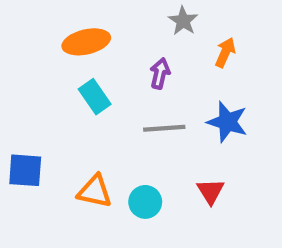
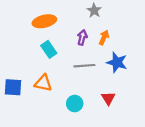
orange arrow: (225, 52) -> (104, 38), moved
orange triangle: (95, 191) -> (43, 83), moved

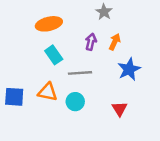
blue star: (117, 62) -> (129, 69), turned 30
gray line: (84, 66) -> (80, 73), moved
cyan circle: (75, 104) -> (75, 102), moved

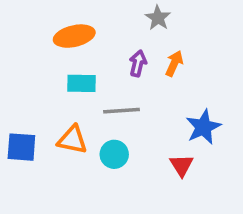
cyan rectangle: (54, 55) -> (81, 83), turned -54
blue star: (129, 69) -> (203, 127), moved

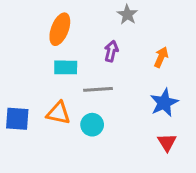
orange ellipse: (74, 36) -> (60, 29), turned -56
orange arrow: (174, 63) -> (161, 57), moved
red triangle: (182, 165) -> (167, 142), moved

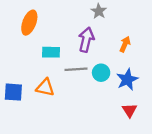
orange ellipse: (60, 29) -> (29, 23), moved
purple arrow: (111, 51) -> (86, 40), size x1.5
cyan circle: (92, 125) -> (101, 73), moved

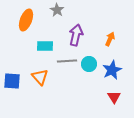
gray star: (99, 11) -> (57, 10), moved
orange triangle: (45, 88) -> (40, 77), turned 36

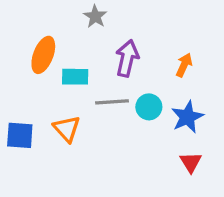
orange ellipse: (26, 20) -> (43, 55), moved

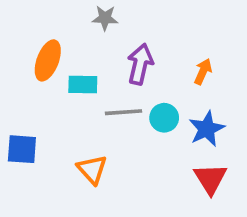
gray star: (95, 16) -> (105, 18), turned -30
orange triangle: (67, 129) -> (92, 169), moved
red triangle: (191, 162) -> (210, 179), size x1.4

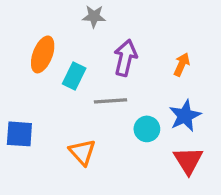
cyan rectangle: (83, 84) -> (74, 76), turned -65
cyan circle: (164, 118) -> (147, 129), moved

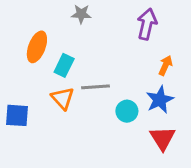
purple arrow: (125, 58) -> (147, 24), moved
orange arrow: (182, 64) -> (165, 65), moved
orange triangle: (82, 152) -> (63, 98), moved

